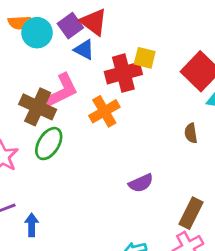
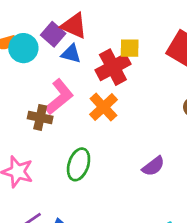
brown cross: (38, 107) -> (40, 117), size x0.7
green ellipse: (49, 144) -> (79, 164), moved

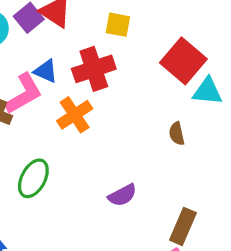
yellow square: (130, 48) -> (118, 25), moved
blue triangle: (71, 54) -> (46, 71), moved

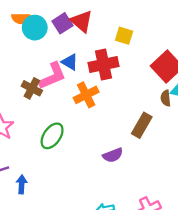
brown semicircle: (177, 134) -> (166, 98), moved
brown rectangle: (183, 226) -> (142, 125), moved

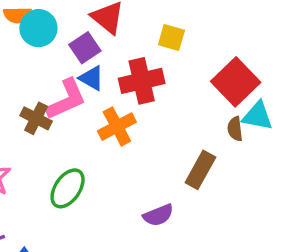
purple square: (62, 23) -> (85, 48), moved

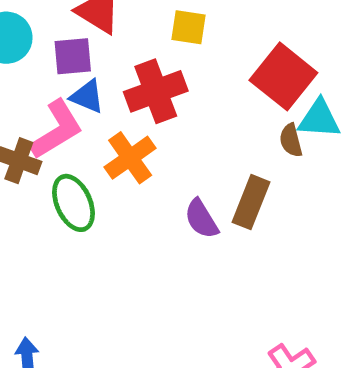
purple square: (85, 48) -> (73, 56), turned 36
green ellipse: (68, 188) -> (74, 203), moved, turned -51
purple semicircle: (158, 215) -> (201, 219), moved, turned 88

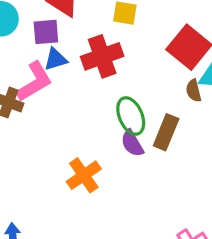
blue triangle: (87, 96) -> (55, 59), turned -40
orange cross: (130, 158) -> (84, 175), moved
green ellipse: (74, 203) -> (131, 116), moved

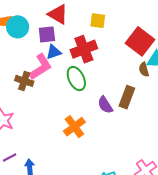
green ellipse: (131, 116) -> (76, 79), moved

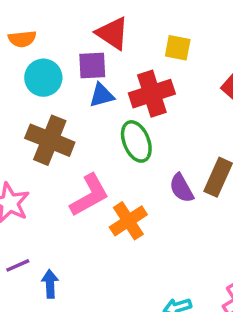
cyan circle: (18, 27) -> (43, 78), moved
pink L-shape: (41, 67) -> (89, 195), moved
brown cross: (24, 81) -> (50, 140), size x1.5

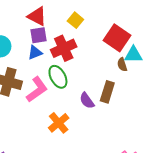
yellow square: (178, 48) -> (75, 20), turned 35
purple square: (92, 66) -> (39, 35), moved
pink L-shape: (89, 195) -> (37, 90), moved

